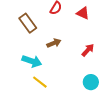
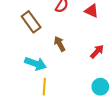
brown arrow: (54, 43) -> (60, 44), turned -96
yellow line: (40, 82) -> (44, 87), turned 56

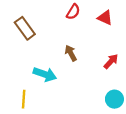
brown rectangle: (31, 22) -> (25, 28), moved
yellow line: (44, 87) -> (24, 99), moved

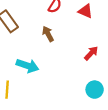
brown arrow: (71, 53) -> (48, 34), moved

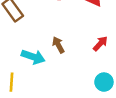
brown arrow: (48, 34) -> (58, 45), moved

